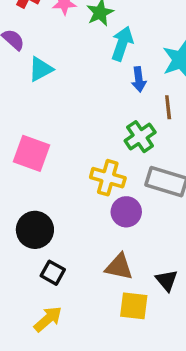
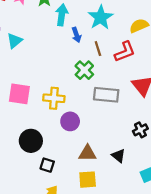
yellow cross: (108, 178) -> (54, 98), moved
purple circle: (126, 212) -> (70, 121), moved
yellow square: (134, 306) -> (88, 180), moved

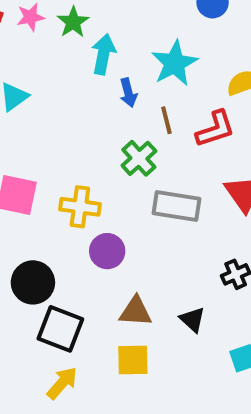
black square: (47, 165) -> (60, 329), size x1.6

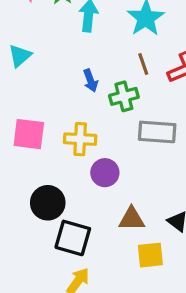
blue arrow: (128, 93) -> (90, 80), moved
green cross: (139, 158) -> (124, 96), turned 32
yellow square: (133, 360) -> (150, 255), moved

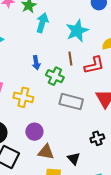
green cross: (124, 96) -> (55, 76), turned 30
purple circle: (105, 173) -> (34, 132), moved

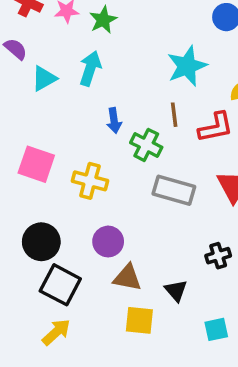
cyan arrow: (42, 23) -> (90, 68), moved

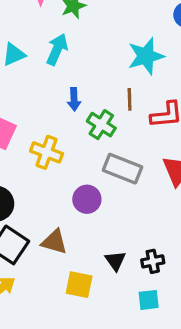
purple circle: (108, 242) -> (87, 199), moved
black cross: (218, 256) -> (153, 261), moved
brown triangle: (127, 278) -> (54, 242), moved

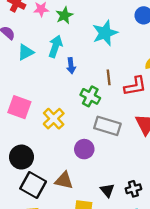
cyan star: (146, 56) -> (105, 33), moved
blue arrow: (74, 99) -> (71, 66), moved
yellow cross: (47, 152) -> (54, 119), turned 30

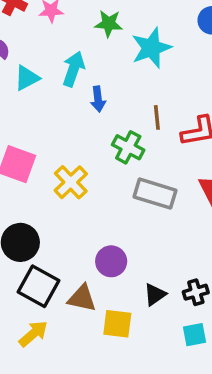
green star: (64, 15) -> (109, 24), moved, turned 30
purple circle: (84, 149) -> (111, 261), moved
brown triangle: (64, 180) -> (82, 298), moved
black triangle: (107, 190) -> (155, 295), turned 35

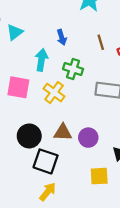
cyan arrow: (74, 69) -> (41, 60), moved
green cross: (128, 147) -> (73, 69), moved
brown triangle: (82, 298) -> (63, 132), moved

